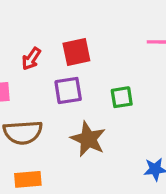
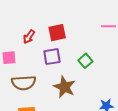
green square: (122, 97) -> (85, 61), turned -32

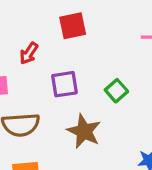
red square: (57, 33) -> (73, 26), moved

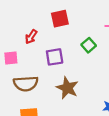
green square: (116, 91) -> (89, 45), moved

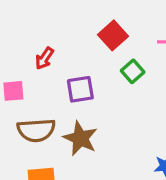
red square: (60, 19) -> (113, 35), moved, turned -30
brown star: (67, 88) -> (80, 138), moved

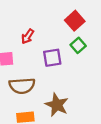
green square: (133, 71) -> (78, 45), moved
brown star: (80, 138) -> (57, 105), moved

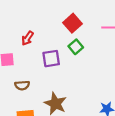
brown semicircle: (22, 86) -> (22, 85), size x0.6

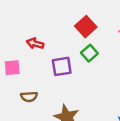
red arrow: (28, 38) -> (35, 43), turned 72

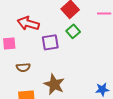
red arrow: (35, 43) -> (28, 23), size x1.5

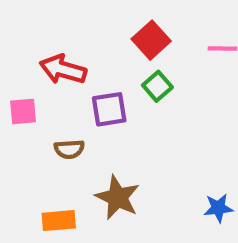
brown semicircle: (23, 67) -> (69, 149), moved

